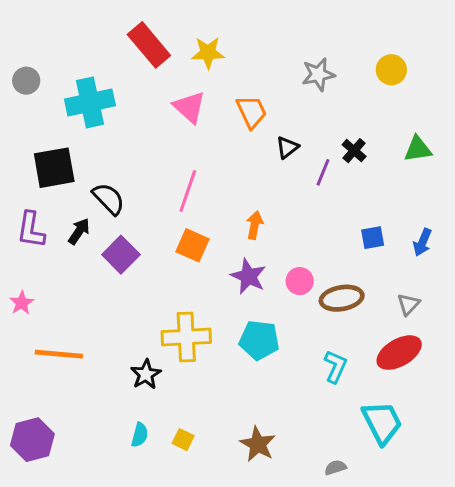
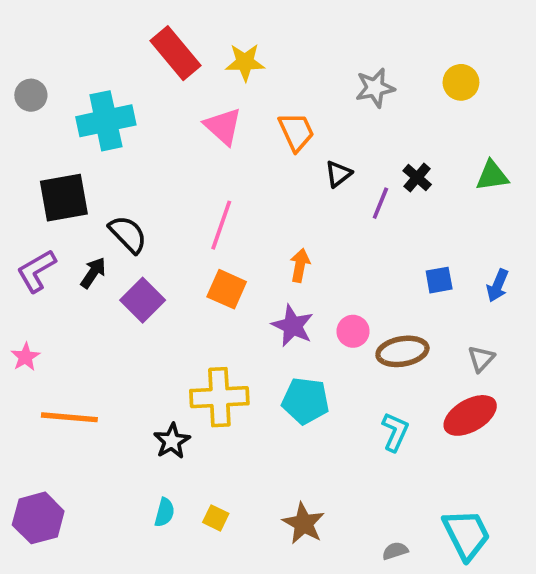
purple L-shape: (31, 230) -> (36, 271), turned 51
cyan trapezoid: (382, 422) -> (466, 534), moved

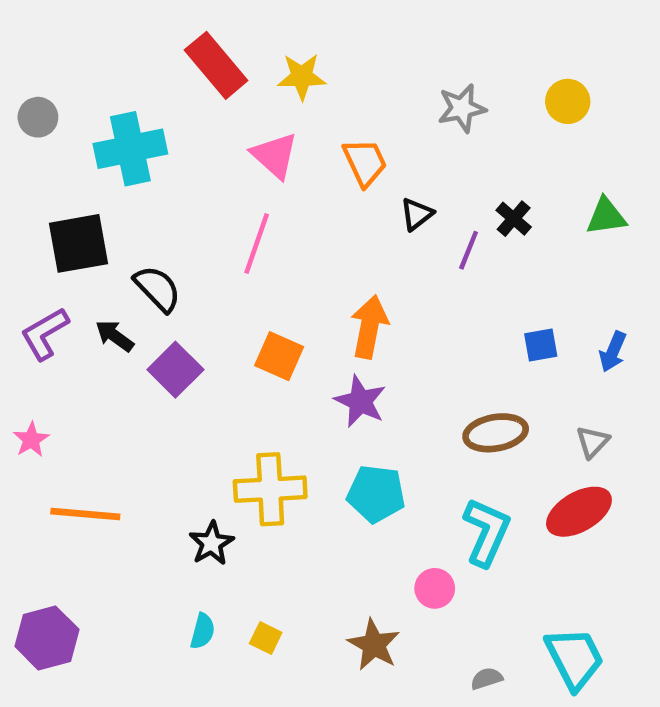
pink line: (221, 225) -> (257, 243), moved
orange arrow: (300, 265) -> (369, 327), size x1.5
black arrow: (93, 273) -> (115, 336), turned -88
pink circle: (353, 331) -> (435, 588), moved
cyan L-shape: (395, 432) -> (487, 532), size x1.4

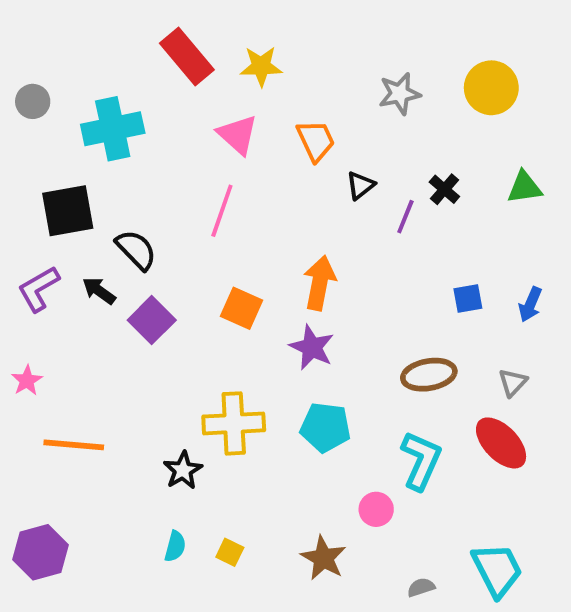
yellow circle: (568, 101) -> (491, 88), size x1.4
red ellipse: (579, 512) -> (501, 443), turned 76

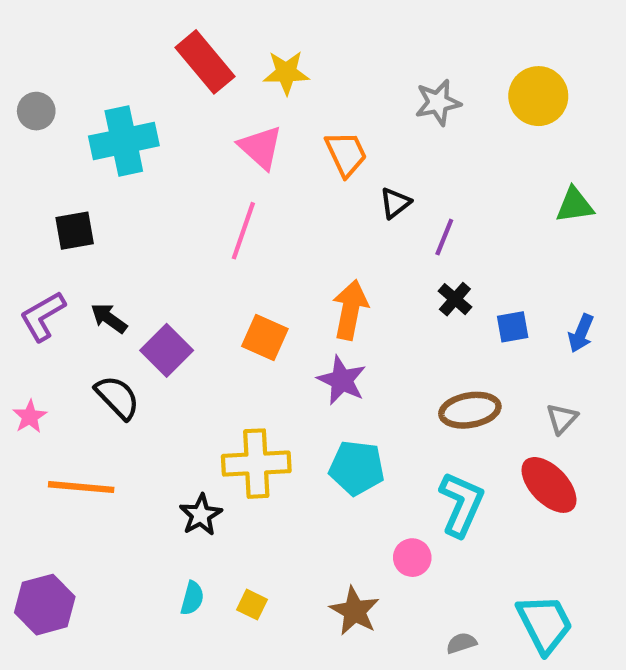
black cross: (444, 189) -> (455, 299), moved
black square: (68, 211) -> (75, 231), size x0.7
black semicircle: (136, 250) -> (117, 397), moved

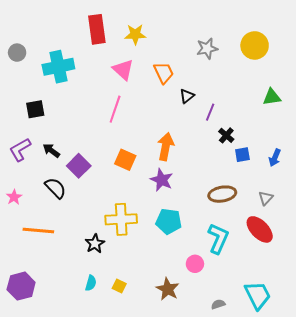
red rectangle: (205, 62) -> (97, 29), turned 32
black cross: (455, 299) -> (226, 135), moved

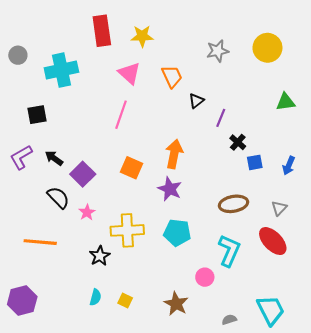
pink star: (14, 197) -> (87, 212), moved

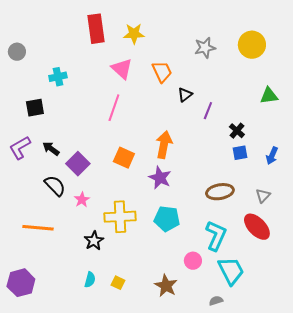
cyan cross: (61, 70) -> (58, 77), moved, size x0.6
black cross: (238, 142) -> (237, 131), moved
cyan trapezoid: (271, 310) -> (231, 271), moved

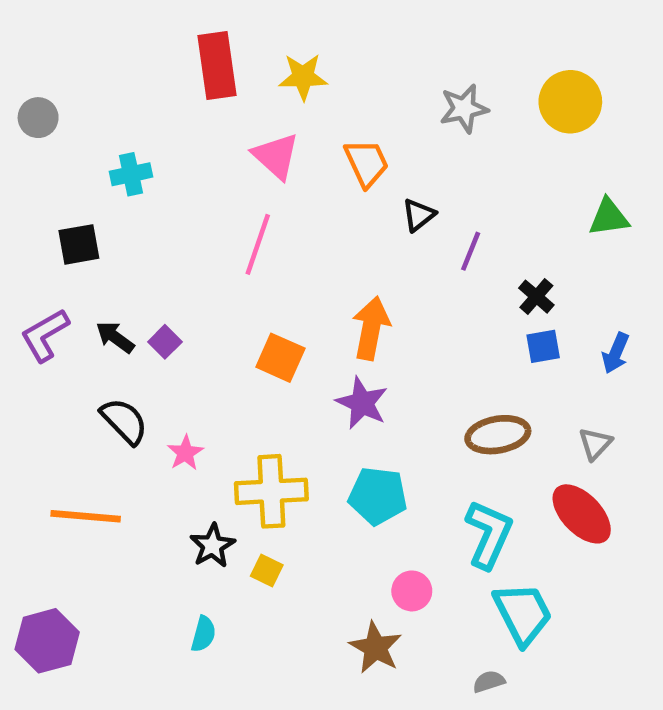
purple square: (78, 164) -> (165, 342), moved, size x0.6
pink circle: (193, 261) -> (412, 591), moved
yellow square: (118, 283) -> (267, 571), moved

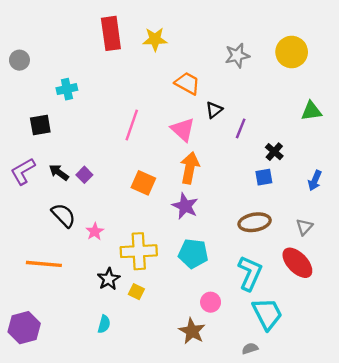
pink triangle: (276, 156) -> (183, 130), moved
orange trapezoid: (366, 163) -> (187, 83), turned -36
blue square: (543, 346) -> (264, 177), moved

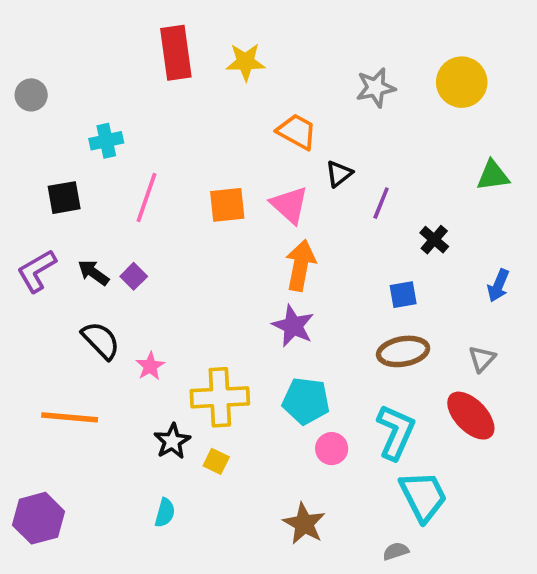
pink line: (132, 125) -> (147, 198), moved
blue square: (264, 177) -> (403, 295), moved
orange square: (143, 183) -> (227, 205), moved, turned -30
pink circle: (211, 302) -> (332, 449), moved

